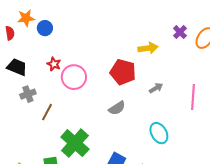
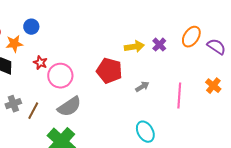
orange star: (26, 18) -> (14, 44), moved
purple cross: (180, 32) -> (159, 45), moved
gray cross: (28, 94) -> (13, 104), moved
gray semicircle: (117, 108) -> (69, 107), moved, size x1.4

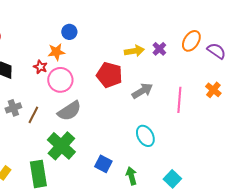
blue circle: (31, 27) -> (69, 32), moved
orange star: (14, 44) -> (56, 52), moved
gray arrow: (142, 87) -> (142, 91), size x1.5

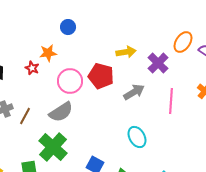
blue circle: (69, 32) -> (68, 27), moved
purple cross: (159, 49) -> (158, 63), moved, size x1.5
pink circle: (60, 80) -> (70, 81), moved

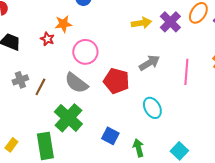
purple cross: (158, 63) -> (170, 22), moved
red pentagon: (101, 76) -> (116, 81), moved
gray semicircle: (61, 112) -> (76, 83), turned 70

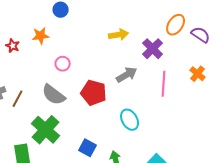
purple cross: (170, 22) -> (153, 49), moved
red star: (47, 39) -> (13, 46), moved
pink circle: (85, 52) -> (63, 64), size x0.6

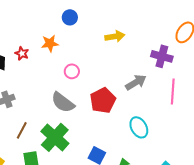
yellow arrow: (119, 35) -> (115, 36), moved
purple cross: (153, 49) -> (162, 56), turned -30
red pentagon: (94, 93) -> (103, 100), turned 30
brown line: (18, 99) -> (22, 130), moved

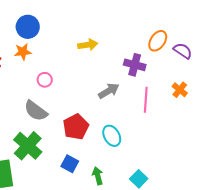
blue circle: (70, 17) -> (28, 27), moved, size x1.5
red pentagon: (103, 100) -> (76, 127), moved

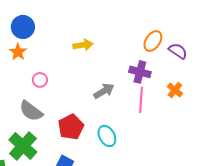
orange star: (23, 52) -> (18, 52), turned -30
purple cross: (135, 65) -> (140, 72), moved

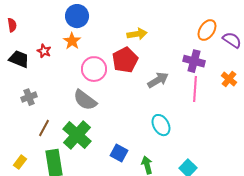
pink circle: (40, 80) -> (94, 69), size x1.6
red pentagon: (71, 127) -> (125, 60), moved

